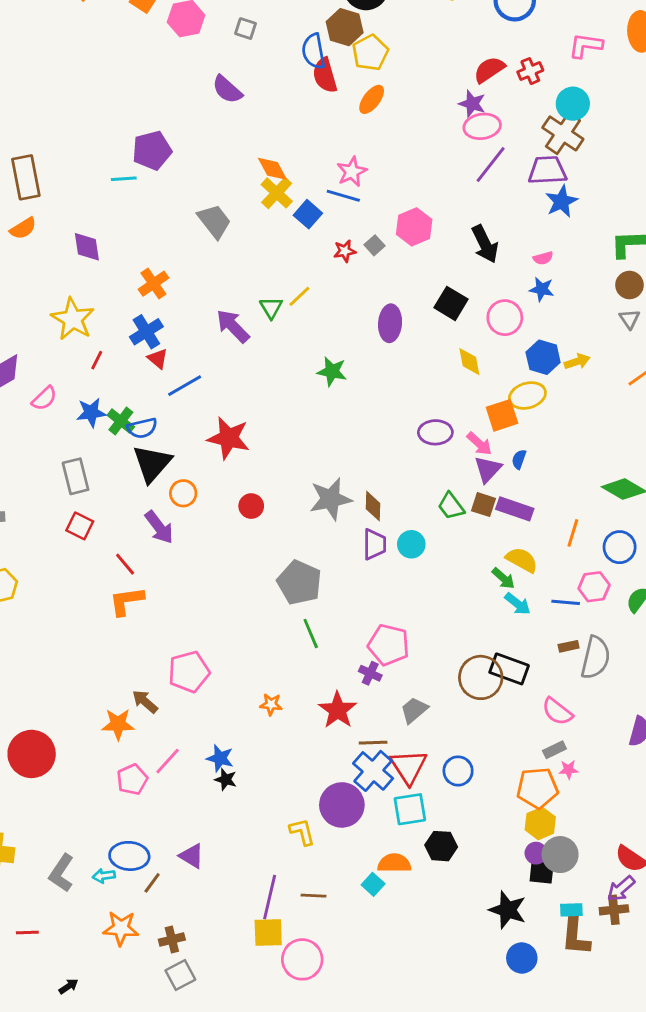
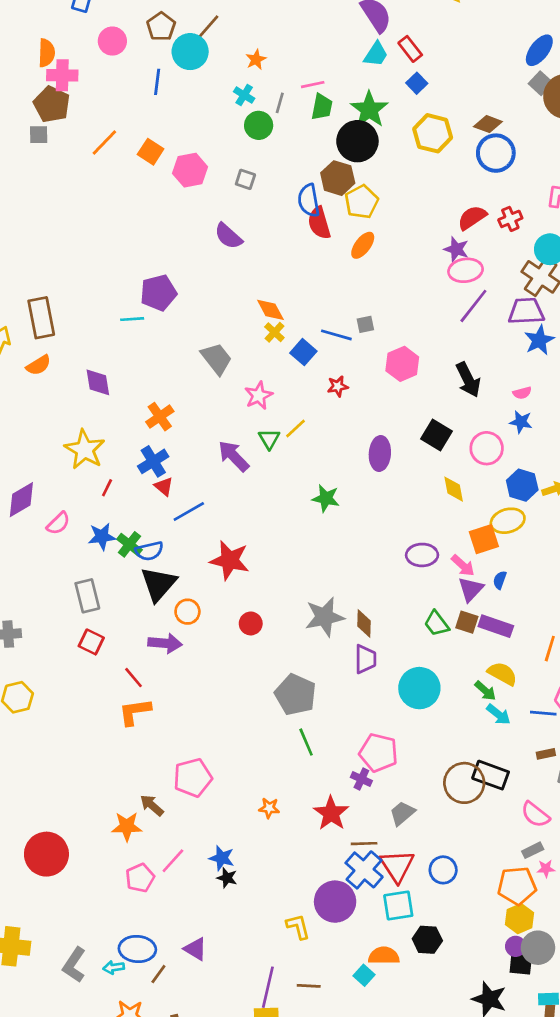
pink star: (352, 172) -> (259, 396), moved
yellow cross: (277, 193) -> (274, 332), size x0.7
gray square: (374, 245) -> (365, 324), moved, turned 30
purple arrow: (159, 527) -> (165, 643), turned -48
cyan circle: (411, 544) -> (419, 688), moved, size x1.6

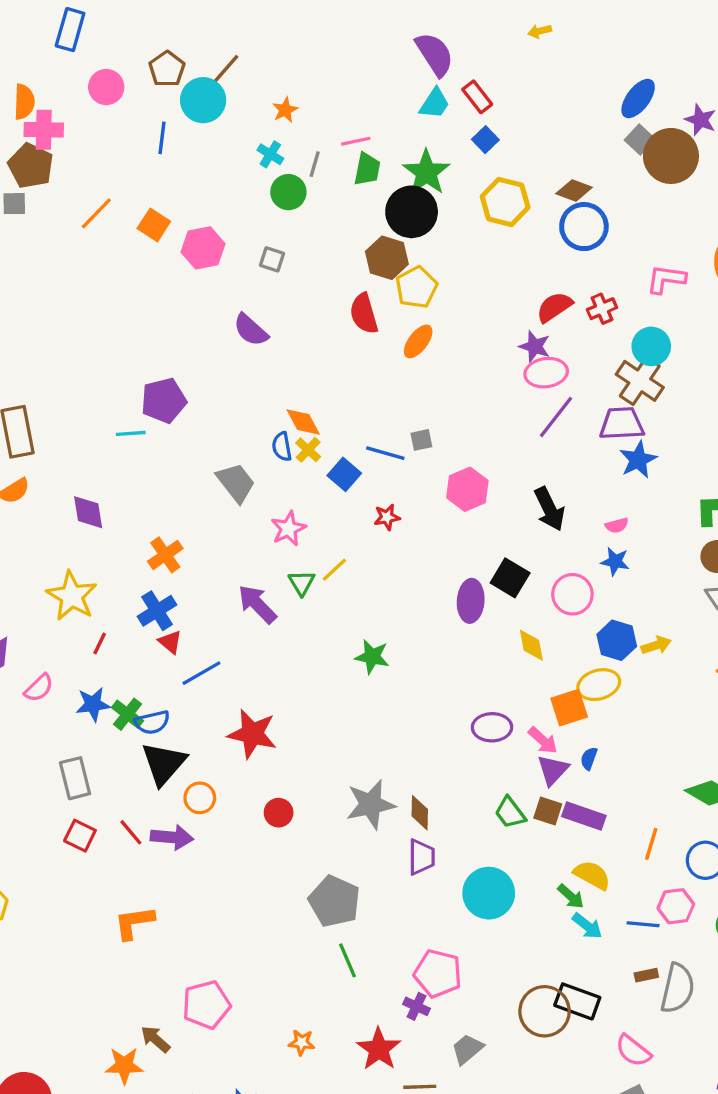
blue semicircle: (309, 200) -> (282, 447), moved, size x0.7
purple ellipse: (380, 453) -> (471, 601), moved
red line: (133, 678) -> (131, 832), moved

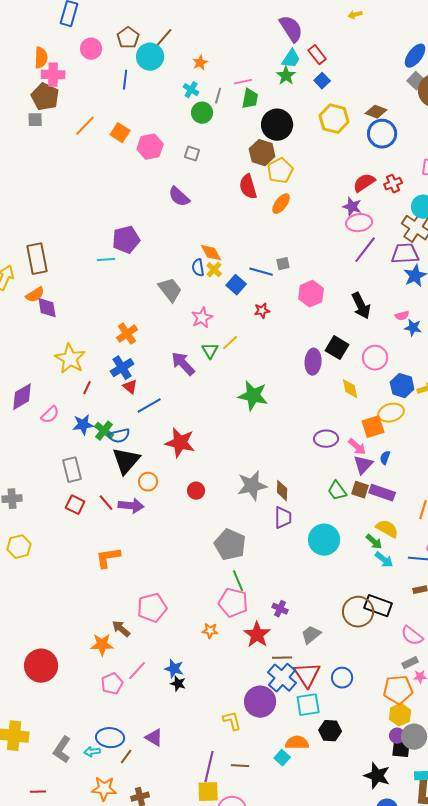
green star: (426, 172) -> (286, 76), moved, size x0.7
purple diamond: (88, 512) -> (47, 308), moved
blue star: (615, 561) -> (413, 328), moved
green star: (372, 657) -> (253, 396), size x1.4
pink pentagon: (438, 974) -> (233, 603), moved

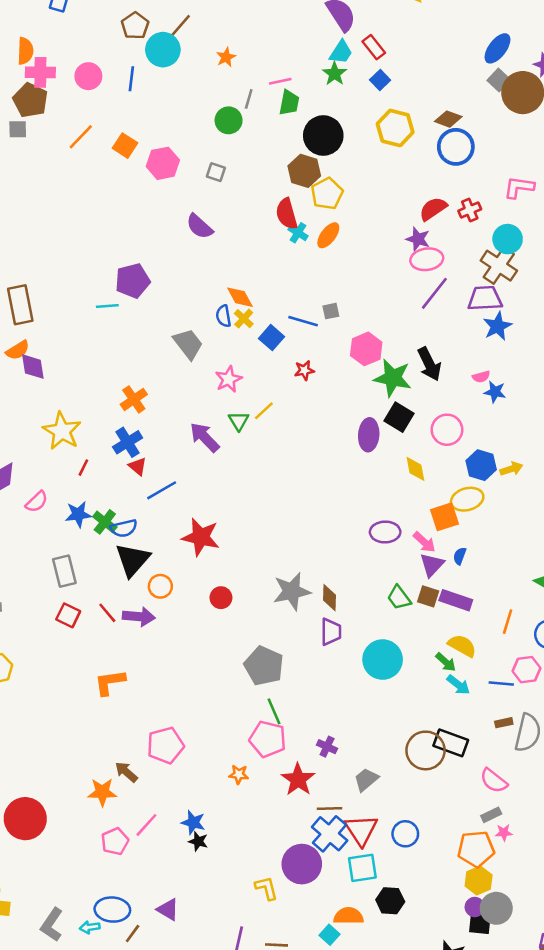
pink circle: (91, 49) -> (88, 76), moved
cyan cross: (191, 90) -> (298, 233), moved
green star: (253, 396) -> (393, 378), moved

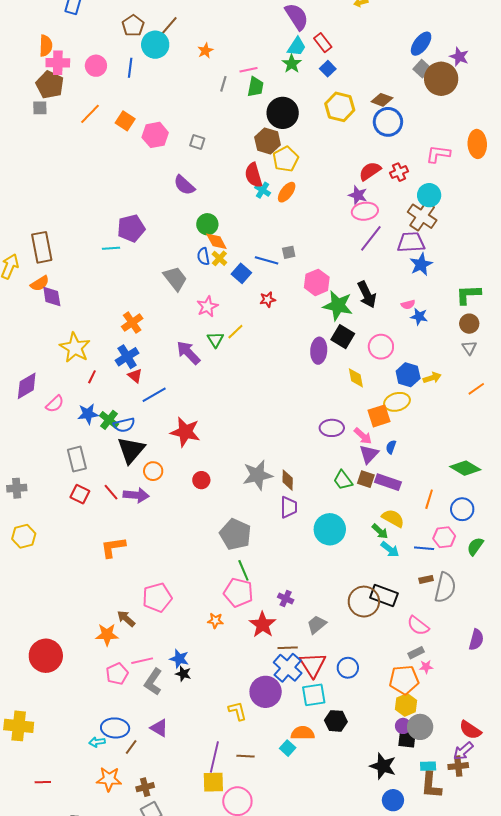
green circle: (229, 120) -> (207, 224), moved
pink line: (146, 825) -> (142, 661), turned 35
gray L-shape: (52, 925) -> (153, 682), moved

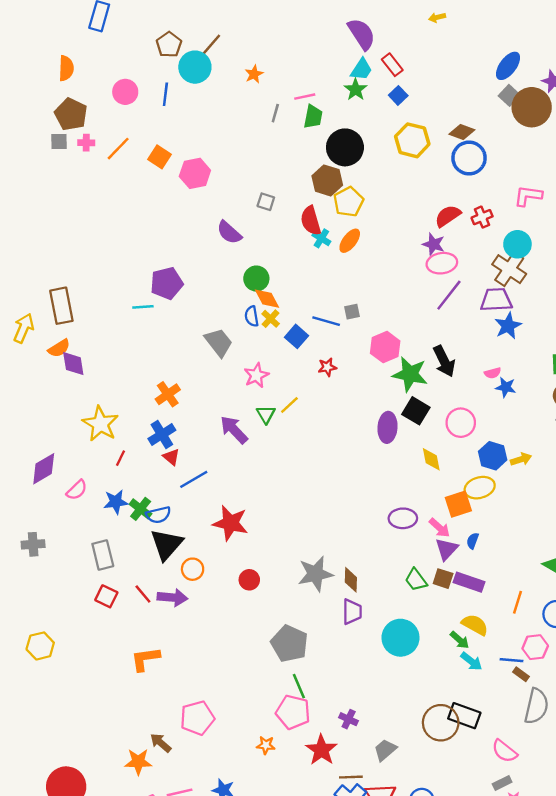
pink cross: (58, 63) -> (86, 143), moved, size x0.6
gray square: (197, 142) -> (266, 202), moved
gray cross: (17, 488) -> (33, 544), moved
brown rectangle: (426, 579) -> (521, 674), moved, turned 48

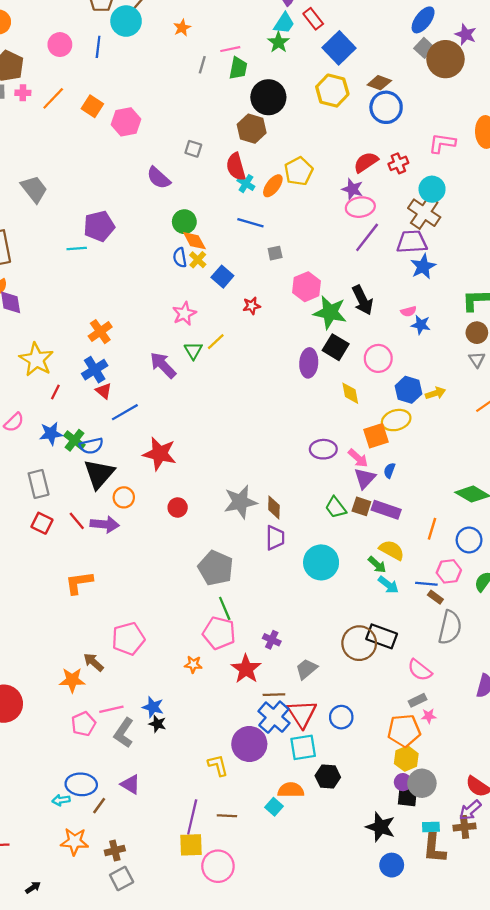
blue square: (398, 95) -> (339, 48), moved, size x1.8
yellow pentagon: (349, 202) -> (299, 171), moved
blue line: (326, 321) -> (250, 223), moved
gray trapezoid: (219, 342) -> (34, 189), moved

